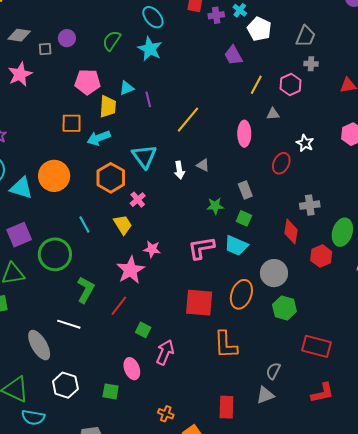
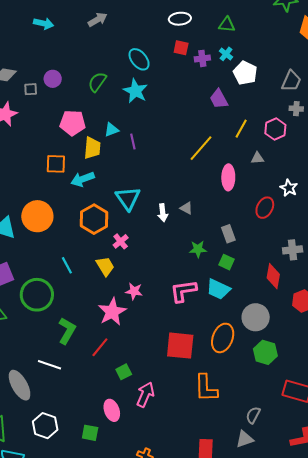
yellow line: (188, 120) -> (201, 148), moved
green square: (143, 330) -> (124, 372), turned 35

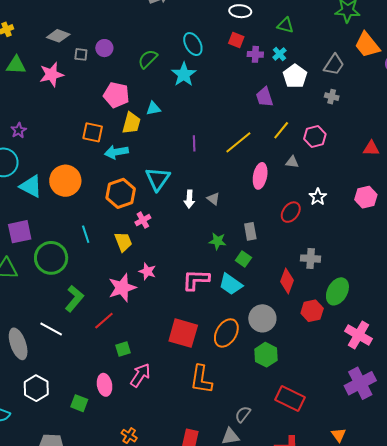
gray trapezoid: (291, 81) -> (334, 65), moved
gray cross: (296, 109) -> (332, 97), moved
purple line: (133, 141) -> (194, 143), moved

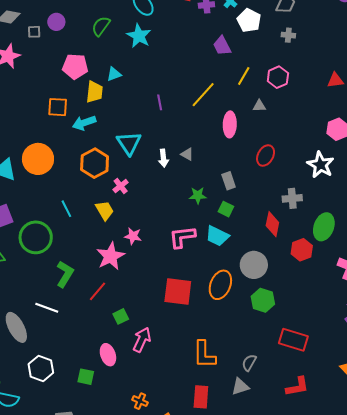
white star: (318, 197) -> (321, 165), moved, size x1.5
orange L-shape: (201, 379) -> (204, 354), moved

